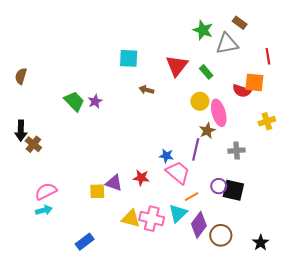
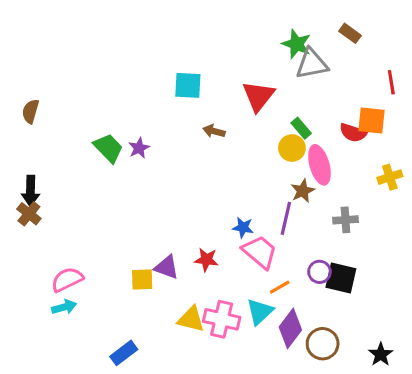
gray triangle: (227, 44) -> (312, 64), moved
green rectangle: (206, 72) -> (301, 128), moved
brown cross: (33, 144) -> (29, 214), moved

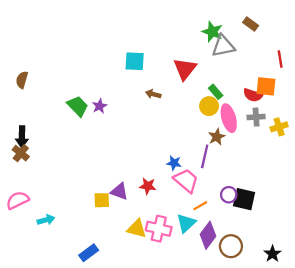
gray cross: (345, 220) -> (256, 117), moved
pink semicircle: (67, 280) -> (18, 200), moved

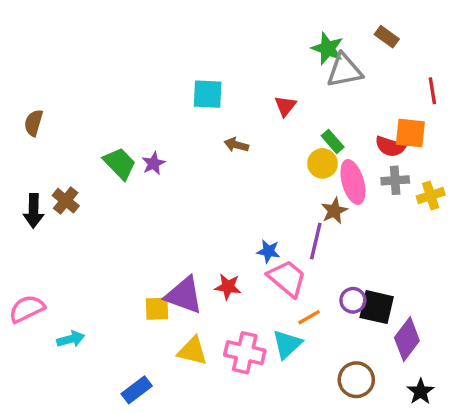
red triangle: (185, 69) -> (285, 106), size x0.6
brown cross: (21, 153) -> (66, 201), moved
purple triangle: (119, 191) -> (184, 295), size x1.4
yellow triangle: (137, 229) -> (192, 351), moved
purple diamond: (208, 235) -> (407, 339), moved

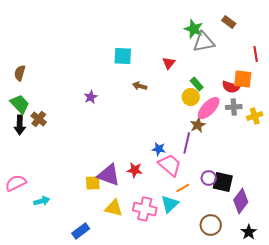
green trapezoid: (120, 163) -> (20, 104), moved
pink ellipse: (353, 182) -> (209, 108), turned 60

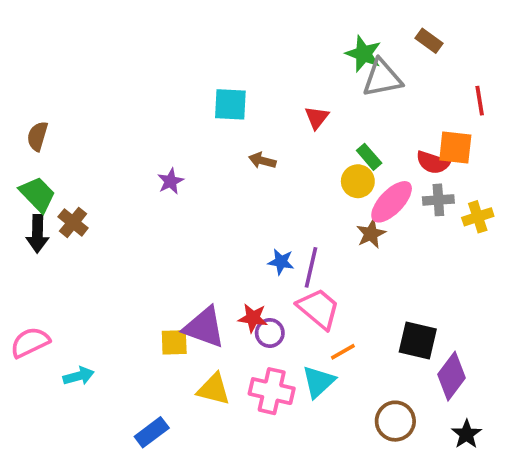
purple line: (187, 143) -> (311, 267), moved
blue star: (159, 149) -> (281, 262), moved
purple circle: (209, 178) -> (270, 333), moved

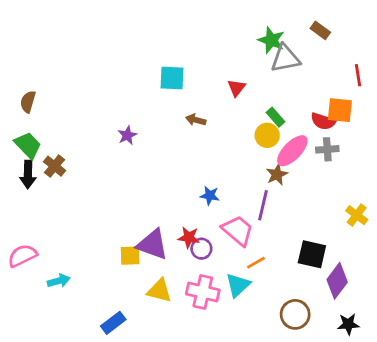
yellow cross: (478, 217) -> (357, 215), moved, turned -35
purple line: (311, 267) -> (263, 205), moved
black star: (467, 434) -> (348, 324), turned 30

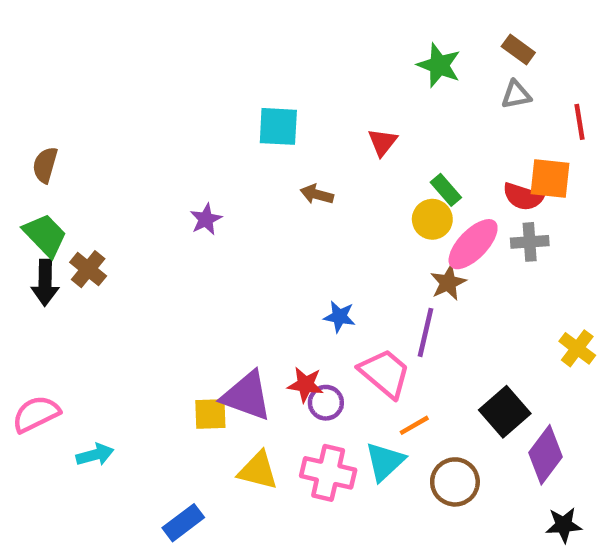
gray triangle: (285, 58) -> (516, 95), moved, size x0.6
black square: (312, 254) -> (505, 412), turned 36
brown circle: (295, 314) -> (455, 482), moved

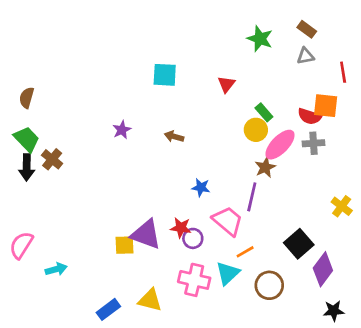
brown arrow: (317, 194) -> (174, 137), moved
pink semicircle: (36, 414) -> (21, 245), turned -32
yellow triangle: (258, 471) -> (150, 300), moved

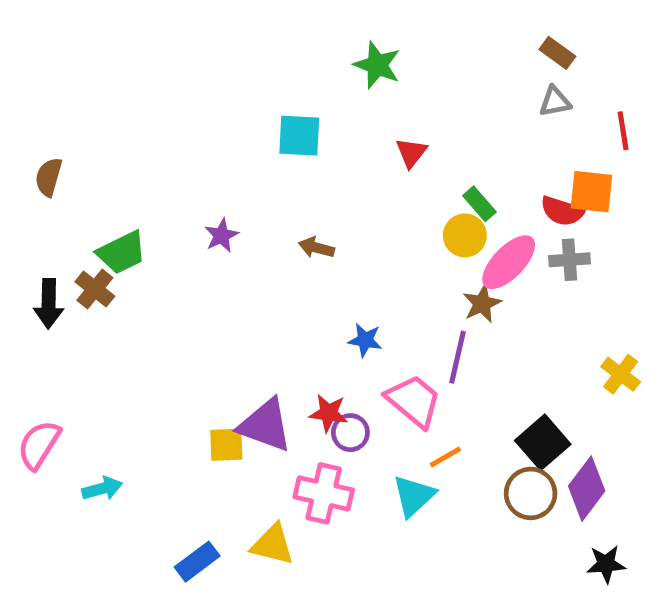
green star: (260, 39) -> (377, 65), moved
green trapezoid: (27, 139) -> (122, 252), moved, turned 108
pink cross: (194, 280) -> (324, 493), moved
brown circle: (269, 285) -> (531, 493), moved

